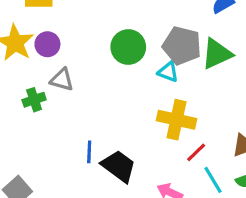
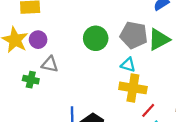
cyan triangle: (168, 72) -> (128, 65), moved
green cross: (34, 100) -> (31, 80), turned 35

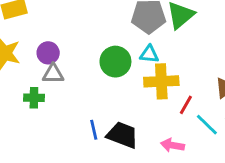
green circle: (96, 38) -> (115, 62), moved
purple circle: (38, 40) -> (48, 53), moved

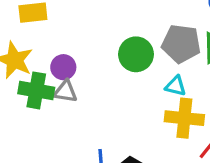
green circle: (115, 62) -> (136, 54), moved
green cross: (34, 98) -> (36, 90), moved, size x1.5

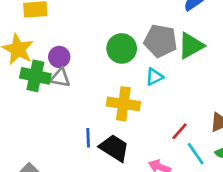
cyan triangle: (176, 86) -> (154, 77), turned -42
yellow cross: (184, 118) -> (123, 104), moved

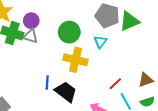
green circle: (122, 48) -> (69, 32), moved
cyan triangle: (154, 77) -> (100, 42), turned -32

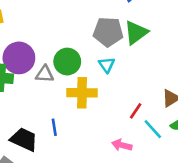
purple circle: (31, 21) -> (19, 58), size x1.6
gray triangle: (31, 36) -> (45, 74), moved
black trapezoid: (66, 92) -> (24, 139), moved

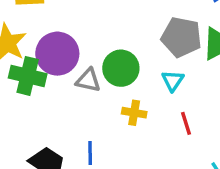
yellow cross: (82, 93) -> (134, 113), size x0.6
red line: (136, 111) -> (186, 123), moved, turned -60

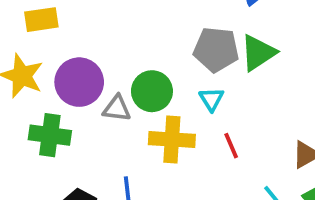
green cross: (28, 76) -> (50, 135), moved
yellow cross: (134, 113) -> (172, 139), size x1.6

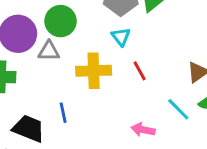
green circle: (152, 91) -> (61, 21), moved

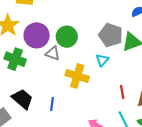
red line: (140, 71) -> (122, 92), moved
blue line: (63, 113) -> (52, 104), moved

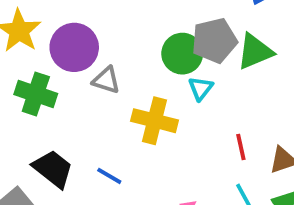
gray pentagon: (111, 35) -> (214, 41), turned -30
green circle: (67, 37) -> (182, 54), moved
blue line: (52, 104) -> (109, 176), turned -64

